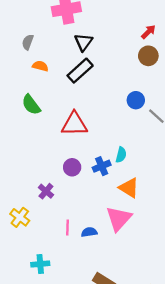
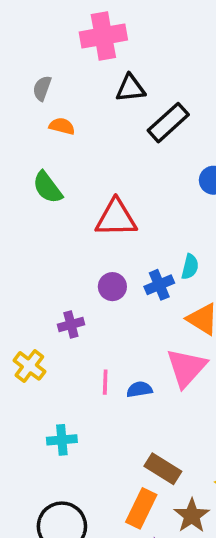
black triangle: (83, 42) -> (130, 88), turned 48
black rectangle: (80, 71) -> (168, 123), moved
purple cross: (46, 191) -> (71, 324), turned 35

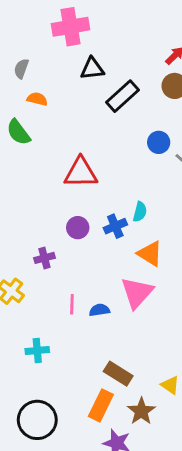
green semicircle: (47, 187) -> (18, 132), moved

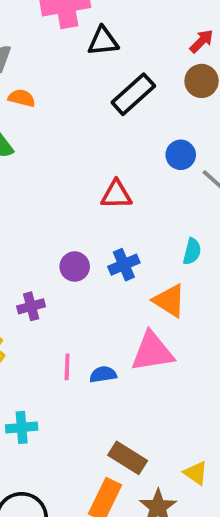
black triangle: (92, 69) -> (103, 41), moved
red triangle: (81, 173) -> (116, 195), moved, size x0.7
cyan semicircle: (140, 212) -> (192, 251), moved
pink triangle: (137, 293) -> (152, 352), turned 39

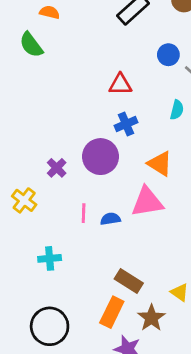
cyan semicircle: (192, 251) -> (177, 110), moved
blue cross: (124, 265) -> (126, 124), moved
purple circle: (75, 267) -> (100, 157), moved, size x1.6
purple cross: (31, 306) -> (57, 168), turned -30

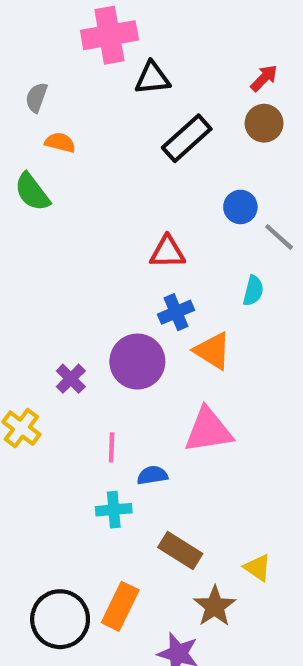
orange triangle: (160, 164) -> (212, 351), moved
blue semicircle: (110, 219) -> (152, 475), moved
cyan cross: (50, 258) -> (114, 510), moved
orange rectangle: (112, 312) -> (120, 606), moved

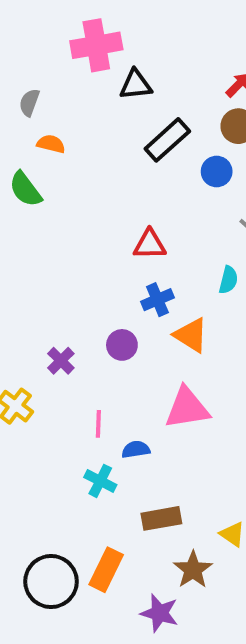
blue circle: (240, 207) -> (217, 171), moved
purple circle: (137, 362) -> (122, 345), size x0.6
cyan cross: (114, 510) -> (100, 481), turned 32
brown rectangle: (180, 550) -> (161, 518), turned -42

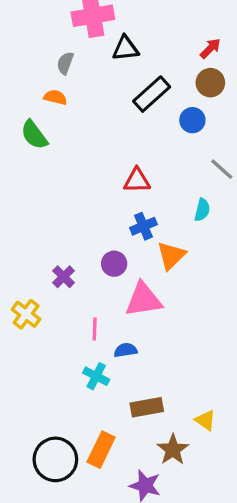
gray semicircle: (29, 103) -> (65, 63), moved
orange triangle: (191, 335) -> (171, 256), turned 44
pink triangle: (187, 408) -> (143, 300), moved

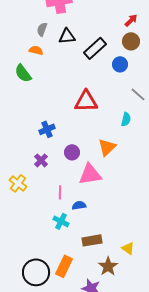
black triangle: (126, 48) -> (67, 36), moved
red triangle: (137, 180) -> (86, 101), size x1.4
blue cross: (143, 226) -> (47, 129), moved

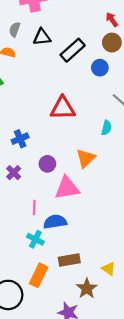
red arrow: (131, 20) -> (112, 20), turned -80
blue semicircle: (79, 205) -> (55, 222), size x1.5
orange rectangle: (64, 266) -> (39, 275), moved

